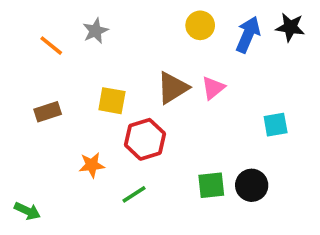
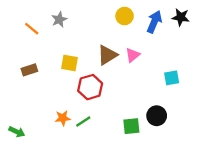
orange star: (92, 165) -> (63, 118), moved
green square: (211, 185) -> (131, 126), moved

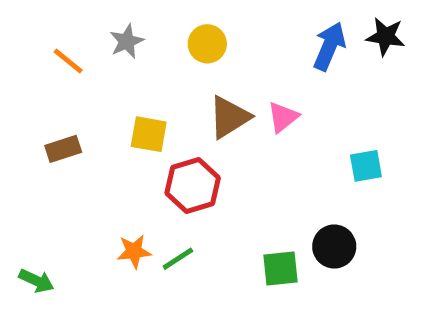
yellow circle: (125, 16) -> (207, 44), moved

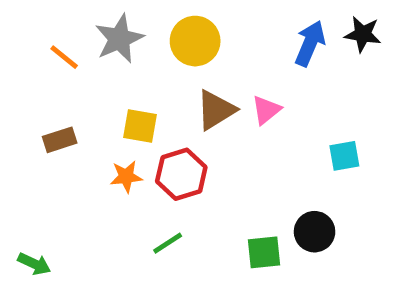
gray star: (127, 41) -> (119, 39), size x1.5
yellow circle: (207, 44) -> (195, 41), size x1.4
orange star: (134, 251) -> (126, 177), moved

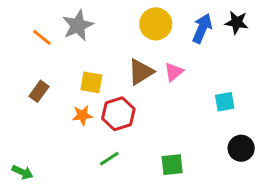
yellow circle: (195, 41) -> (156, 24), moved
brown rectangle: (60, 140) -> (39, 91), turned -36
black circle: (315, 232) -> (241, 148), moved

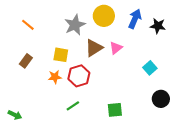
black star: (237, 22) -> (158, 26), moved
gray star: (78, 25) -> (75, 25), moved
cyan square: (225, 102) -> (150, 68), turned -32

